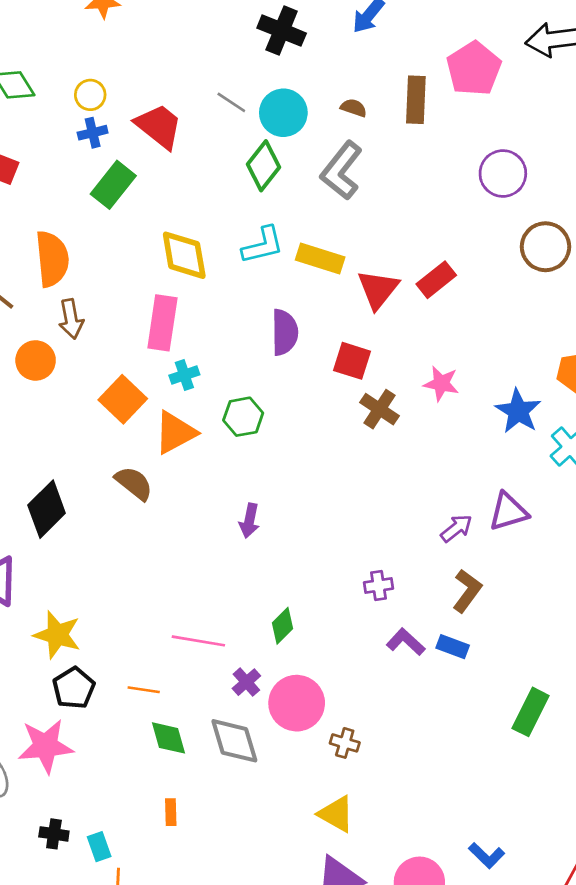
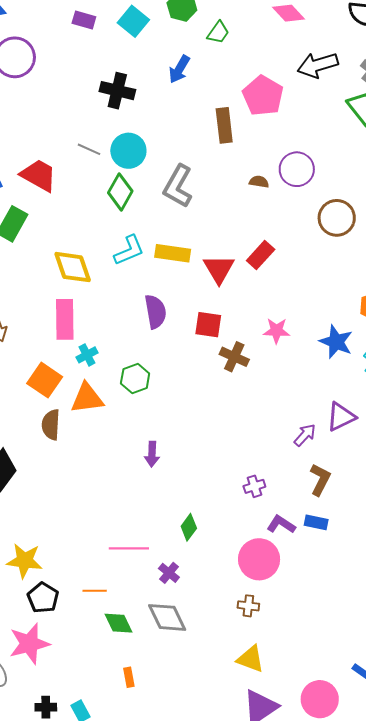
brown semicircle: (354, 108) -> (259, 182), moved
orange triangle: (175, 433) -> (87, 398), turned 30
brown semicircle: (134, 483) -> (51, 425), moved, turned -116
pink circle: (297, 703) -> (259, 559), moved

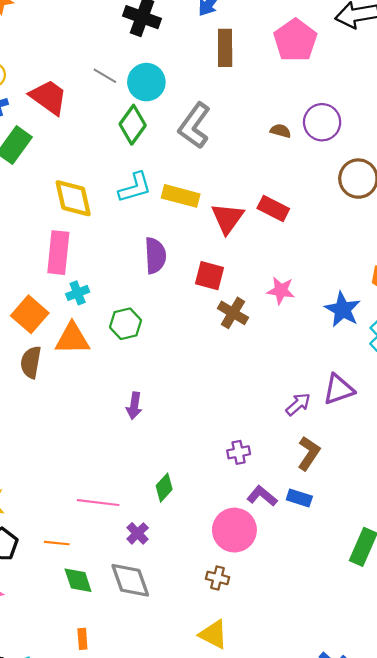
brown rectangle: (224, 125) -> (225, 48), moved
red rectangle: (261, 255) -> (273, 209), turned 68

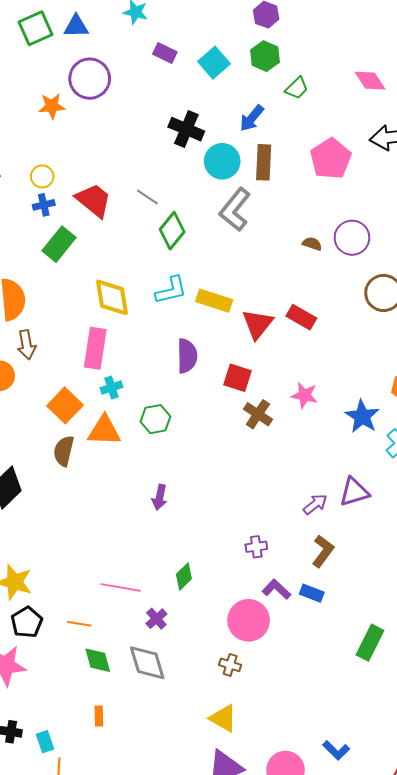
gray line: (105, 76) -> (147, 197), moved
cyan circle: (146, 82) -> (222, 161), moved
gray L-shape: (194, 126) -> (235, 209), moved

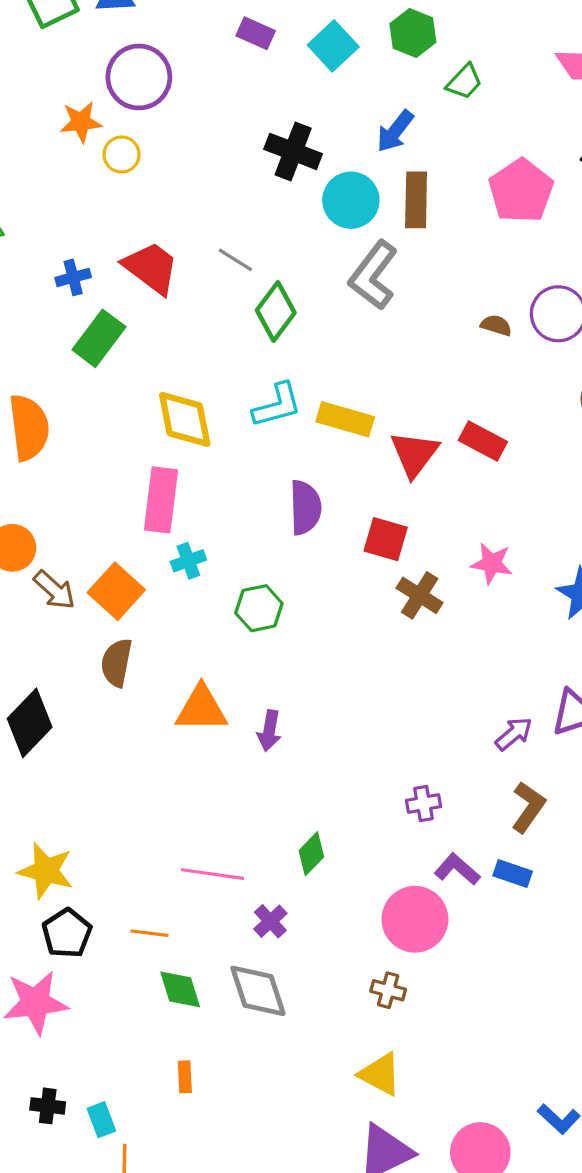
yellow circle: (42, 176) -> (122, 155), moved
brown arrow: (27, 345) -> (54, 590), moved, turned -36
orange triangle: (104, 431) -> (201, 709), moved

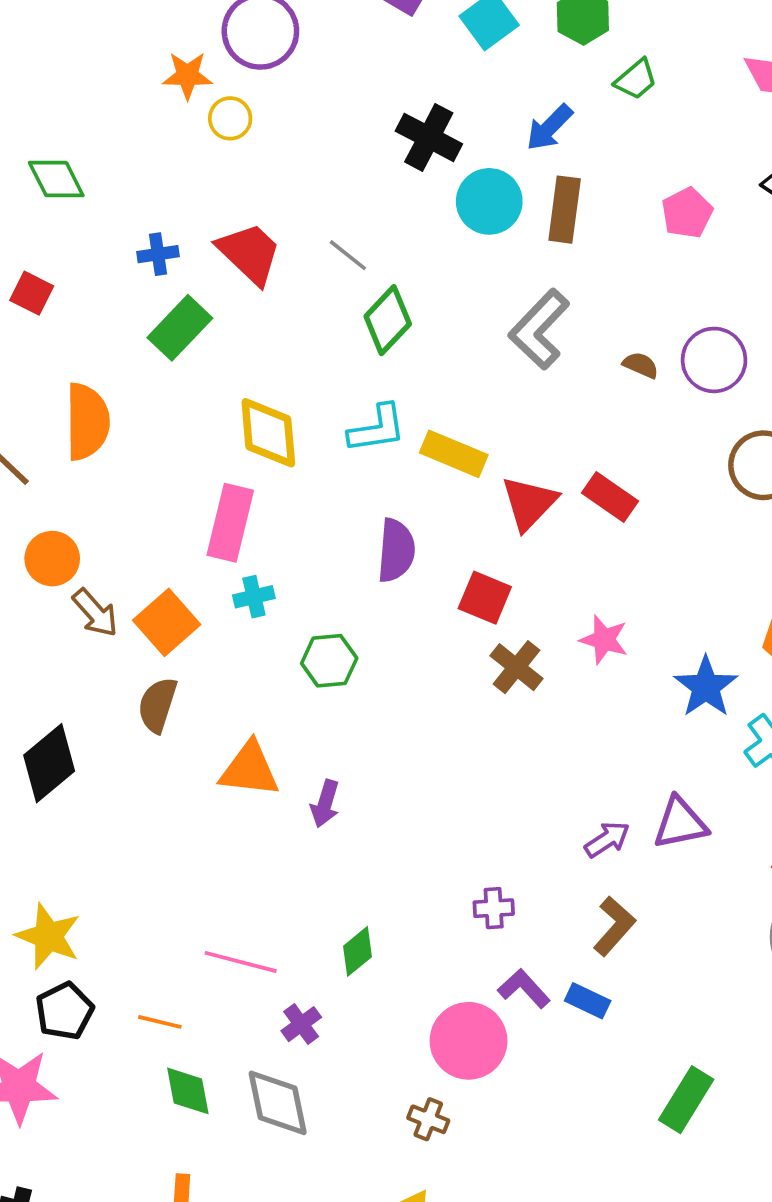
pink pentagon: (521, 191) -> (687, 213), size x0.7
gray L-shape: (373, 275) -> (539, 329), moved

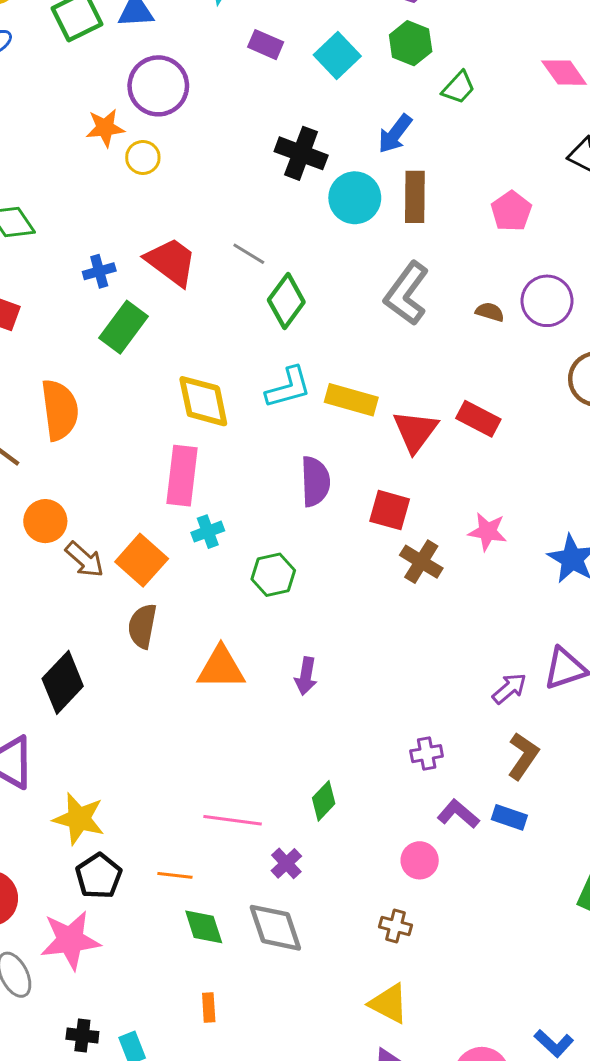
pink pentagon: (687, 213) -> (511, 211), moved
purple arrow: (325, 804) -> (306, 676), moved
pink circle: (469, 1041) -> (420, 860), size x0.6

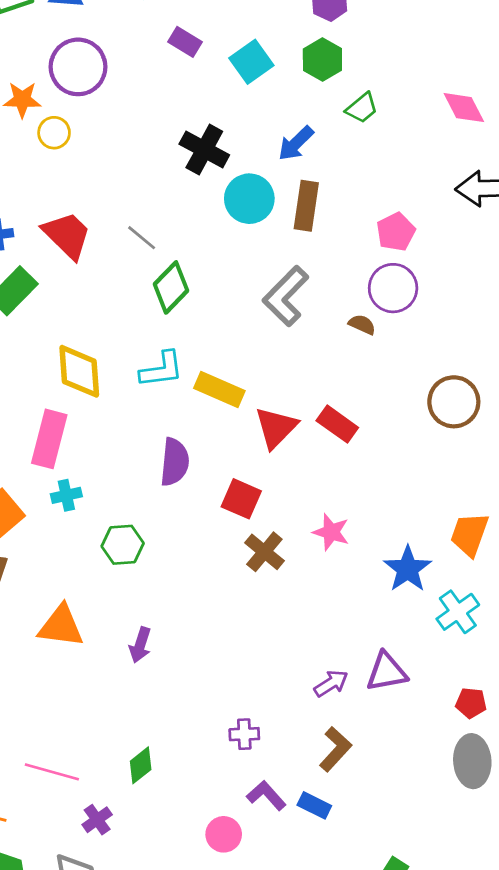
purple circle: (547, 301) -> (393, 288), moved

